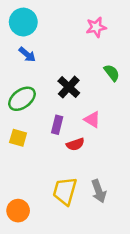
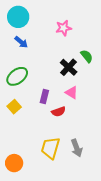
pink star: (96, 27) -> (64, 28), moved
black cross: (69, 87) -> (69, 67), moved
yellow square: (18, 138) -> (14, 107), turned 32

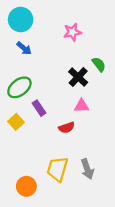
pink triangle: (72, 92) -> (82, 106), turned -32
purple rectangle: (44, 97) -> (39, 108), moved, turned -48
orange circle: (14, 163) -> (26, 186), moved

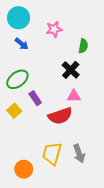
pink star: (72, 32) -> (54, 29), moved
green semicircle: (99, 64) -> (83, 46), moved, turned 48
red semicircle: (67, 128) -> (60, 116), size x1.6

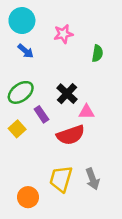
black cross: (71, 70) -> (67, 94), moved

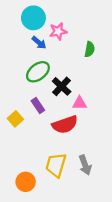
cyan circle: (22, 21) -> (33, 18), moved
blue arrow: (26, 51) -> (39, 43), moved
green ellipse: (21, 92) -> (38, 72), moved

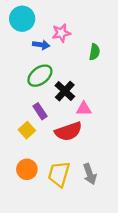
cyan circle: (33, 18) -> (22, 19), moved
blue arrow: (39, 43) -> (41, 45), turned -32
yellow square: (15, 119) -> (27, 130), moved
orange circle: (26, 182) -> (27, 169), moved

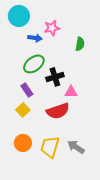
black cross: (65, 91) -> (55, 77), turned 30
purple rectangle: (40, 111) -> (27, 90), moved
gray arrow: (90, 174) -> (76, 147), turned 144

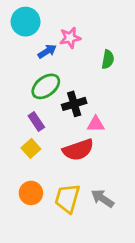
blue arrow: (35, 38) -> (47, 51), turned -40

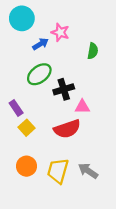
pink star: (70, 38) -> (60, 32), turned 30
purple rectangle: (36, 121) -> (16, 108), moved

